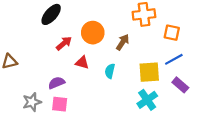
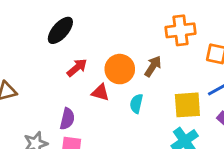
orange circle: (93, 33) -> (120, 69), moved
purple semicircle: (56, 83) -> (67, 119), turned 126

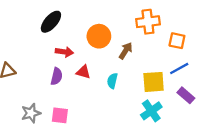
red arrow: (77, 68) -> (64, 52), turned 48
orange circle: (120, 69) -> (99, 36), moved
purple semicircle: (67, 119) -> (57, 76), moved

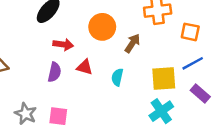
gray star: (31, 113) -> (26, 114), turned -30

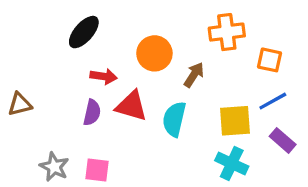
red triangle: (85, 67) -> (131, 106), size x1.5
cyan semicircle: (117, 77) -> (174, 119), size x1.5
cyan cross: (161, 111) -> (232, 163), turned -30

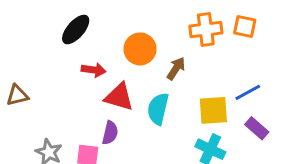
orange square: (270, 60) -> (245, 27), moved
purple semicircle: (92, 113) -> (110, 133), moved

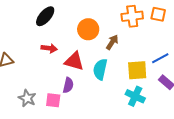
red arrow: (94, 70) -> (49, 48), moved

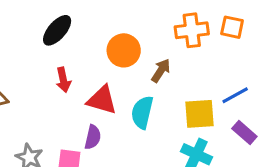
red arrow: (49, 48) -> (63, 80), turned 70

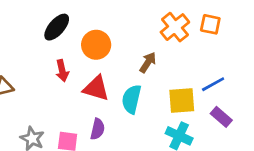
orange cross: (192, 30) -> (175, 27), turned -32
orange circle: (124, 50) -> (96, 45), moved
purple semicircle: (93, 137) -> (97, 129), moved

